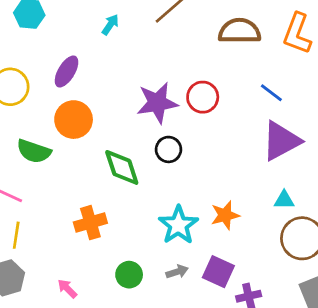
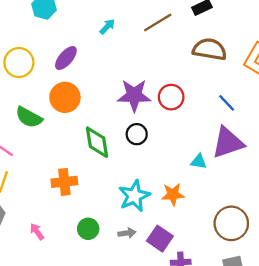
cyan triangle: (284, 200) -> (199, 161), moved

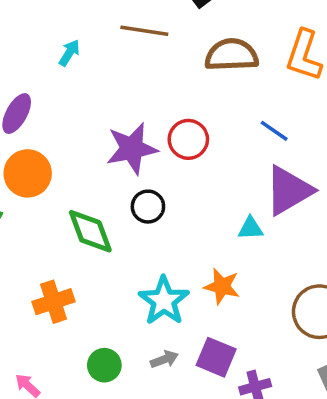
brown line: (158, 23) -> (144, 31), turned 52
orange star: (173, 194) -> (222, 286), turned 30

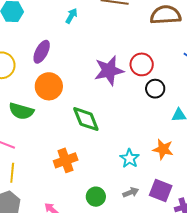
black circle: (148, 207) -> (155, 89), moved
cyan star: (164, 301) -> (130, 158), size x0.7

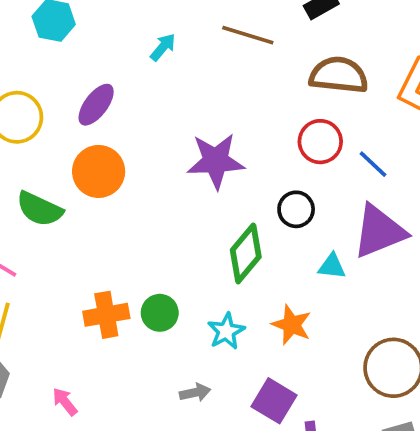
red circle: (142, 64) -> (320, 142), moved
green diamond: (86, 119) -> (246, 253), moved, turned 52
gray arrow: (131, 192) -> (195, 393), moved
green circle: (96, 197) -> (160, 313), moved

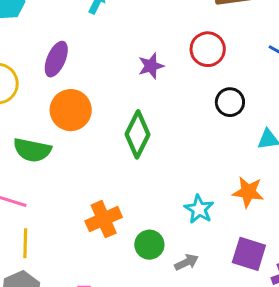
red circle: (320, 142) -> (208, 49), moved
purple star: (216, 161) -> (151, 66), moved, size x0.6
green diamond: (246, 253) -> (137, 134), moved
green circle: (160, 313) -> (149, 245), moved

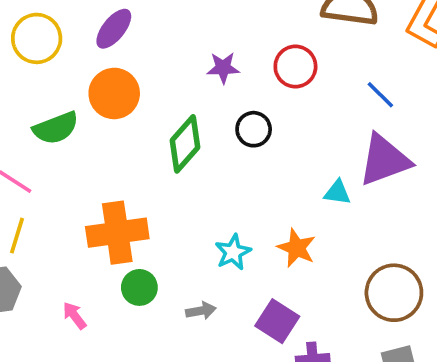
black circle: (230, 102) -> (254, 129), moved
green semicircle: (32, 150) -> (56, 128), turned -48
orange cross: (104, 219) -> (117, 233), size x1.4
green circle: (149, 245) -> (139, 287), moved

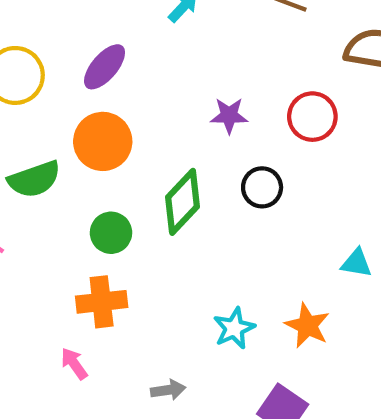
orange cross: (117, 233) -> (102, 302), size x0.7
green circle: (139, 287) -> (111, 233), moved
gray arrow: (201, 311) -> (168, 390), moved
pink arrow: (75, 316) -> (74, 364), moved

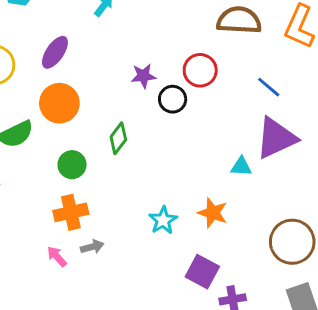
black circle: (262, 187) -> (173, 99), moved
green diamond: (183, 202) -> (118, 138), size x0.7
gray arrow: (168, 390) -> (92, 247), moved

